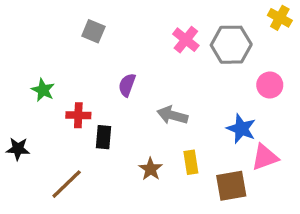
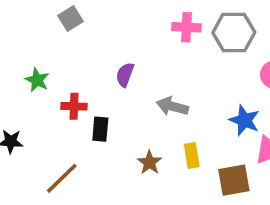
gray square: (93, 31) -> (70, 18), moved, turned 35
pink cross: (186, 40) -> (186, 27), turned -36

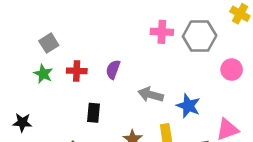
gray square: (70, 18) -> (49, 43), moved
red cross: (74, 106) -> (77, 71), moved
blue star: (244, 120) -> (188, 106), moved

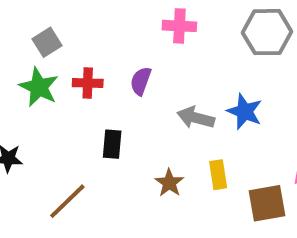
pink cross: (162, 32) -> (179, 26), moved
green star: (43, 74) -> (39, 87), size x1.4
blue star: (188, 106) -> (245, 112), moved

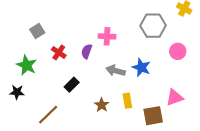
pink cross: (179, 26) -> (107, 36), moved
red cross: (88, 83) -> (59, 52), turned 32
green star: (39, 87) -> (27, 65), moved
black rectangle: (112, 144) -> (72, 85), turned 40

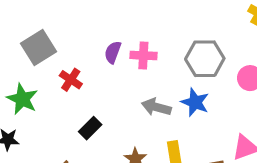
gray hexagon: (153, 26) -> (205, 59), moved
gray square: (37, 31) -> (38, 47), size x1.5
purple semicircle: (87, 51) -> (113, 52), moved

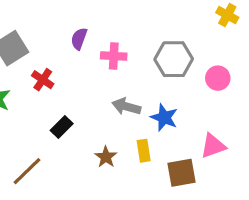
purple semicircle: (113, 52) -> (79, 39), moved
blue star: (195, 102) -> (164, 118), moved

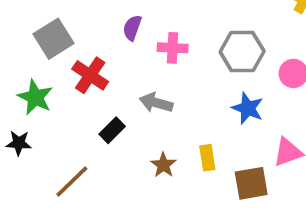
red cross: (43, 80) -> (90, 75), size x1.4
gray arrow: (126, 106) -> (156, 103), moved
blue star: (164, 118) -> (248, 108), moved

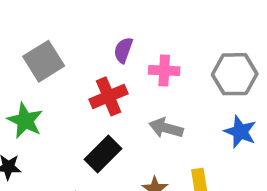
red cross: (90, 75) -> (109, 96), moved, turned 33
gray arrow: (156, 103) -> (166, 128), moved
black rectangle: (112, 130) -> (103, 154), size x1.4

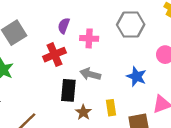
gray hexagon: (235, 74) -> (131, 25), moved
black rectangle: (103, 154) -> (68, 90), moved, turned -40

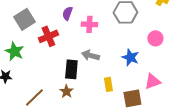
red cross: (55, 55) -> (48, 36), moved
brown star: (83, 112) -> (66, 91), moved

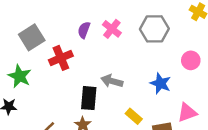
pink cross: (89, 24) -> (112, 29), moved, turned 35
yellow rectangle: (108, 84) -> (134, 116), turned -40

